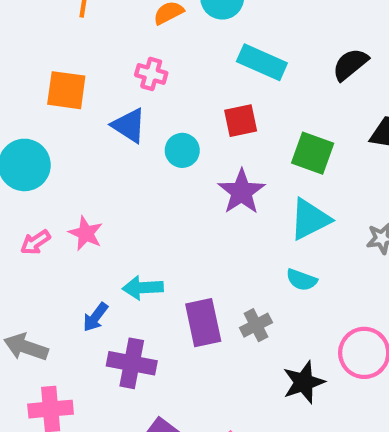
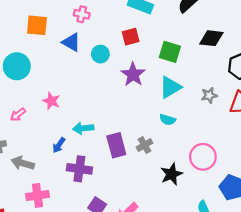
pink arrow: (35, 242) -> (18, 114), moved

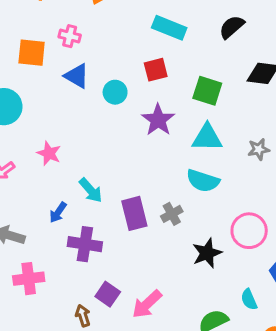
pink cross: (82, 14) -> (70, 36), moved
cyan triangle: (170, 87) -> (207, 138), turned 30
cyan semicircle: (168, 120) -> (203, 181), size x1.5
cyan arrow: (83, 128) -> (91, 190), turned -126

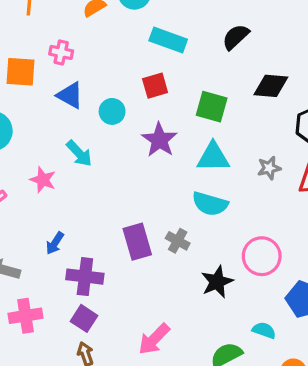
cyan arrow: (91, 190) -> (79, 153), moved
gray cross: (172, 214) -> (178, 241), turned -30
purple square: (108, 294) -> (84, 318), moved
cyan semicircle: (249, 299) -> (264, 330), turned 135

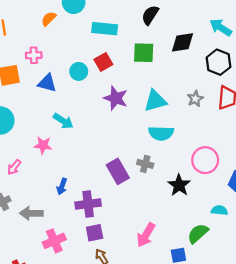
green square: (212, 107) -> (144, 53), moved
cyan circle: (112, 111) -> (79, 71), moved
purple square: (84, 318) -> (95, 233), turned -30

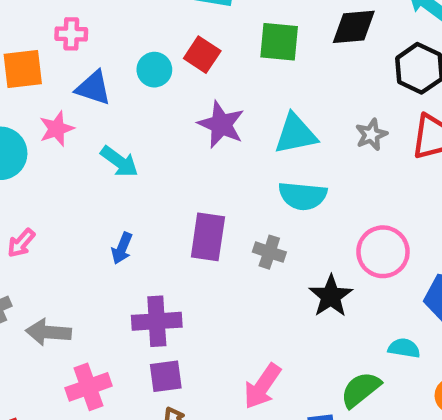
red square: (103, 62) -> (202, 55), turned -30
pink star: (43, 145) -> (57, 129), moved, turned -30
purple rectangle: (118, 171) -> (208, 237), moved, turned 35
blue arrow: (62, 186) -> (122, 248), moved

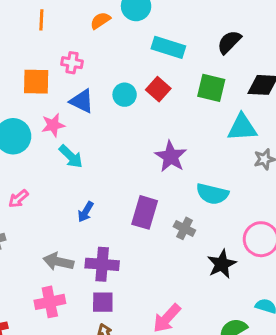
purple star: (221, 124) -> (171, 157), moved
cyan triangle: (295, 134) -> (242, 128), moved
cyan arrow: (119, 162) -> (71, 156), moved
gray arrow: (48, 332) -> (58, 262), moved

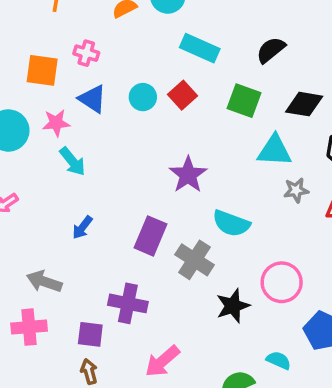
gray cross: (184, 228) -> (195, 260), size x1.5
purple cross: (102, 264) -> (128, 303), moved

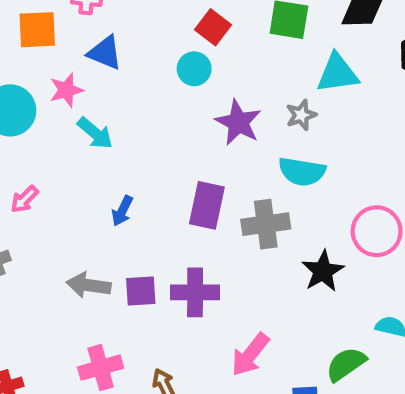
cyan circle: (143, 97) -> (194, 69), moved
gray star: (296, 190) -> (301, 115), moved
gray cross: (195, 260) -> (266, 224), turned -30
pink cross: (29, 327) -> (101, 368), moved
purple square: (90, 334) -> (141, 291), moved

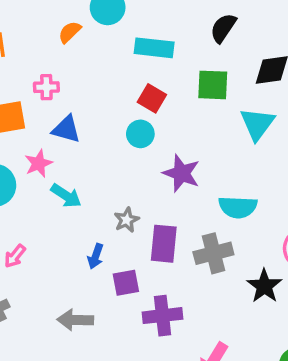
cyan triangle: (337, 73) -> (257, 124), turned -39
gray star: (301, 115) -> (127, 220), moved
purple square: (141, 291) -> (126, 283), moved

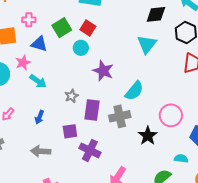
green square: (213, 85) -> (62, 28), moved, turned -36
cyan semicircle: (238, 207) -> (134, 91), turned -55
blue arrow: (96, 256) -> (39, 117), moved
purple cross: (162, 316) -> (90, 150), turned 30

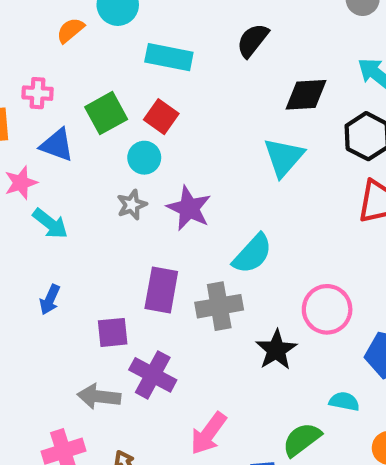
gray star: (71, 96) -> (132, 205), moved
gray arrow: (41, 151) -> (99, 397), moved

